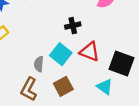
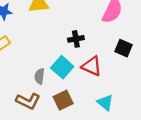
black square: (122, 64) -> (123, 48), moved, size x0.7
brown L-shape: (29, 89) -> (28, 101), turned -95

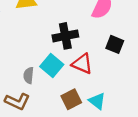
black cross: (76, 39) -> (65, 36), size x1.5
brown square: (63, 100) -> (71, 99), moved

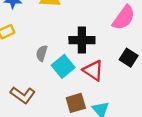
gray semicircle: (29, 75) -> (42, 53), moved

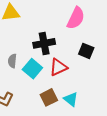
red triangle: (93, 70) -> (58, 67), turned -48

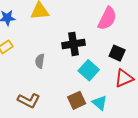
red triangle: (58, 67) -> (124, 78), moved
cyan square: (32, 69) -> (89, 70), moved

